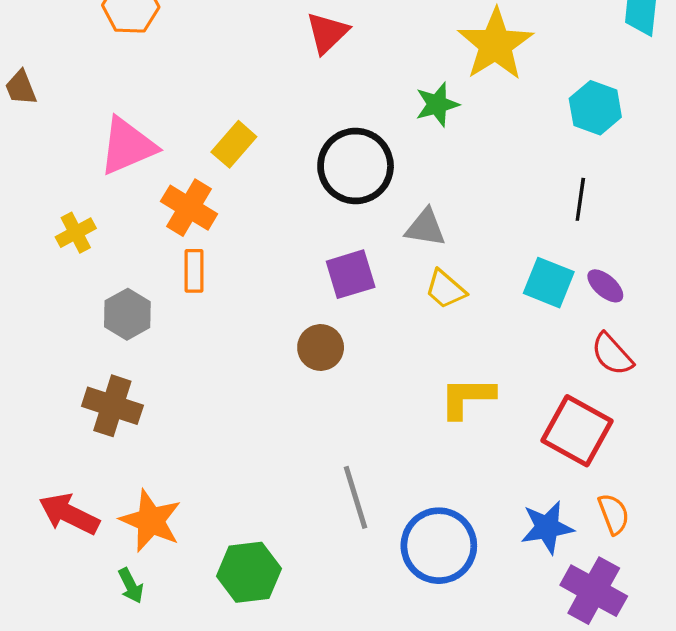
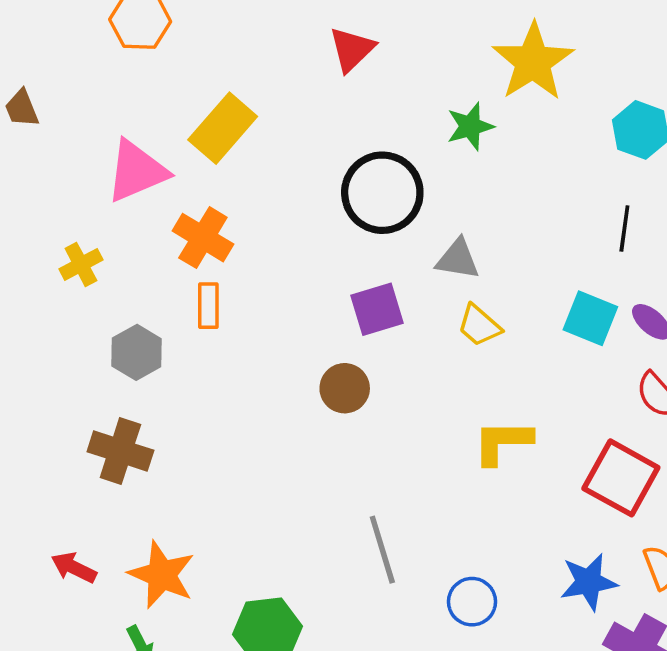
yellow rectangle: (234, 144) -> (223, 128), moved, size x1.4
red arrow: (69, 514) -> (74, 568), size x0.7
blue circle: (439, 546) -> (472, 602), size x0.6

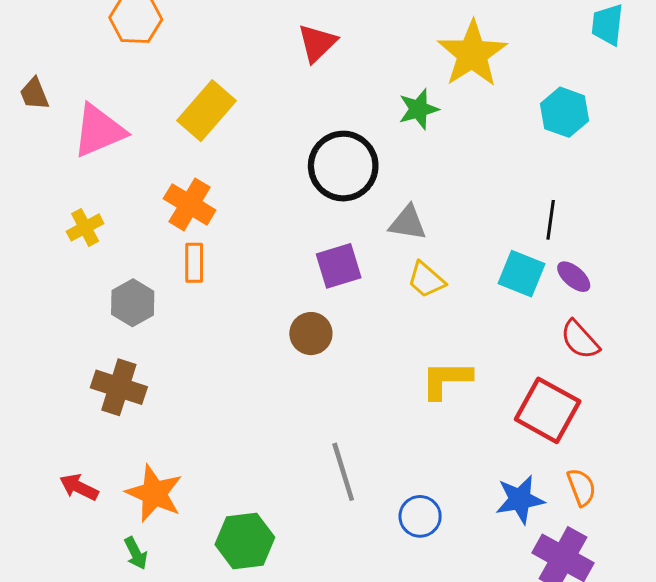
pink triangle: (137, 171) -> (99, 131), moved
black line: (624, 229) -> (551, 220), moved

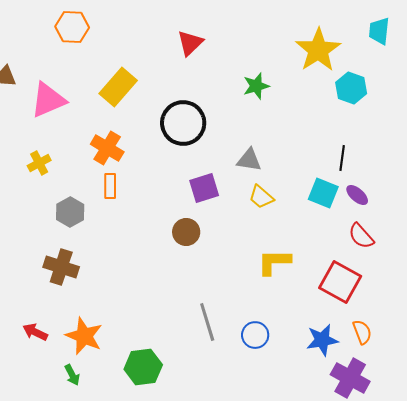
yellow star: (472, 54) -> (318, 50), moved
black circle: (343, 166) -> (183, 123), moved
blue circle: (420, 516) -> (255, 335), moved

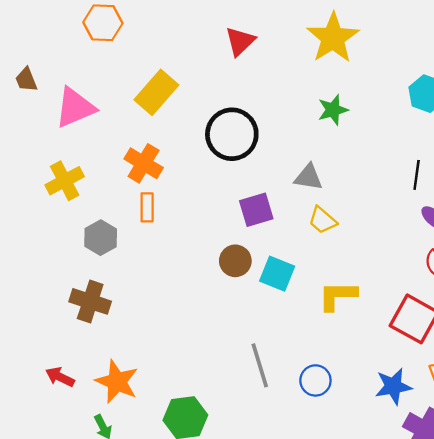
yellow star: (318, 50) -> (333, 38), moved
green star: (256, 86) -> (333, 110), moved
yellow cross: (39, 163) -> (65, 181), size x1.4
cyan square: (323, 193) -> (277, 274), moved

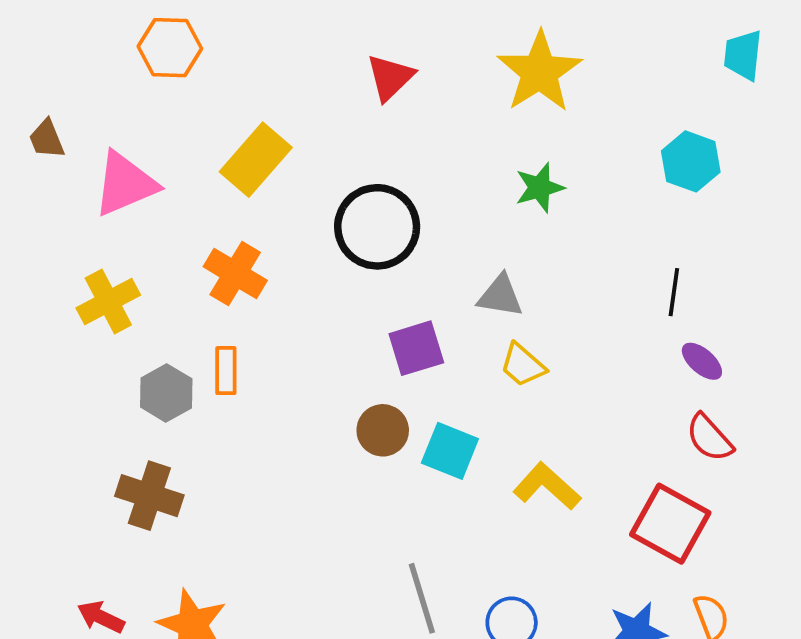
orange rectangle: (147, 207) -> (226, 371), moved
yellow L-shape: (338, 296) -> (547, 486), turned 42

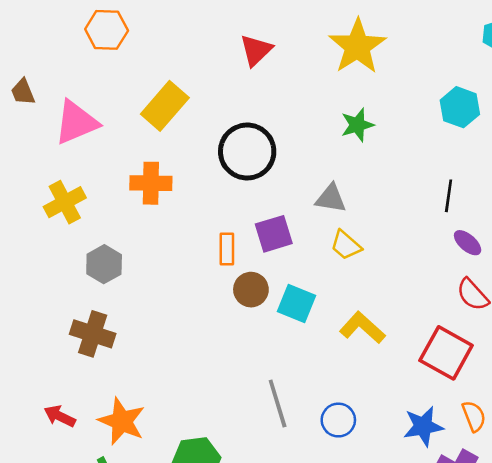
orange cross: (235, 273) -> (151, 183), turned -30
orange rectangle: (226, 371) -> (227, 249), moved

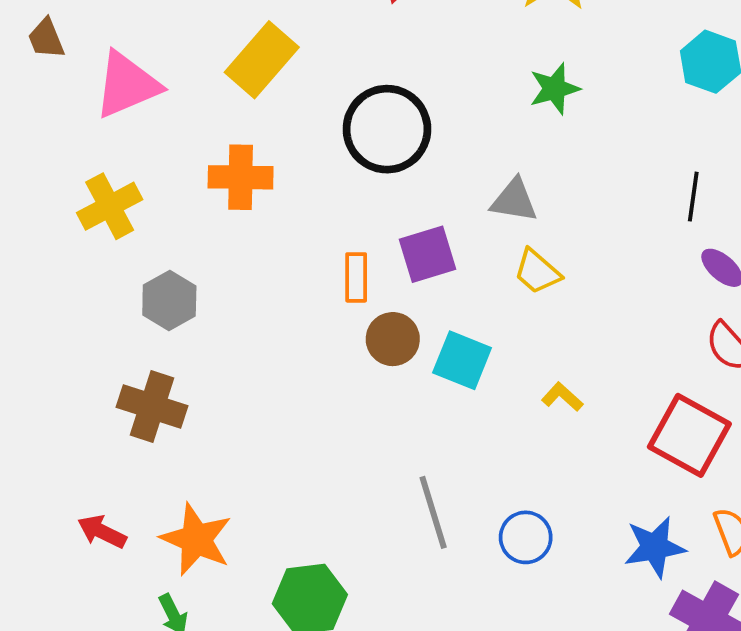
yellow L-shape: (362, 328) -> (562, 397), size x0.6

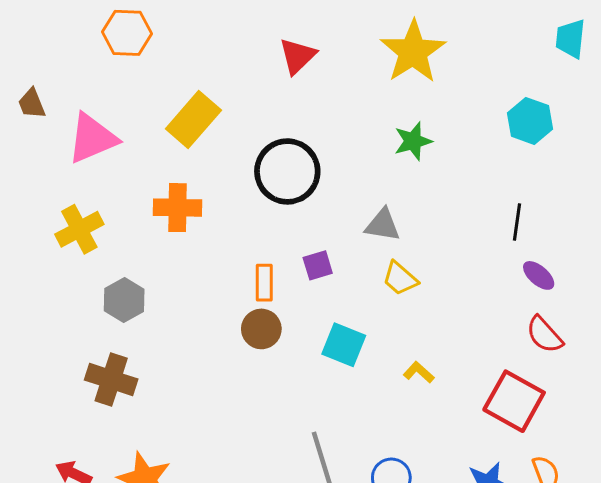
purple square: (427, 254) -> (318, 265), size x0.7
brown circle: (393, 339) -> (261, 329), moved

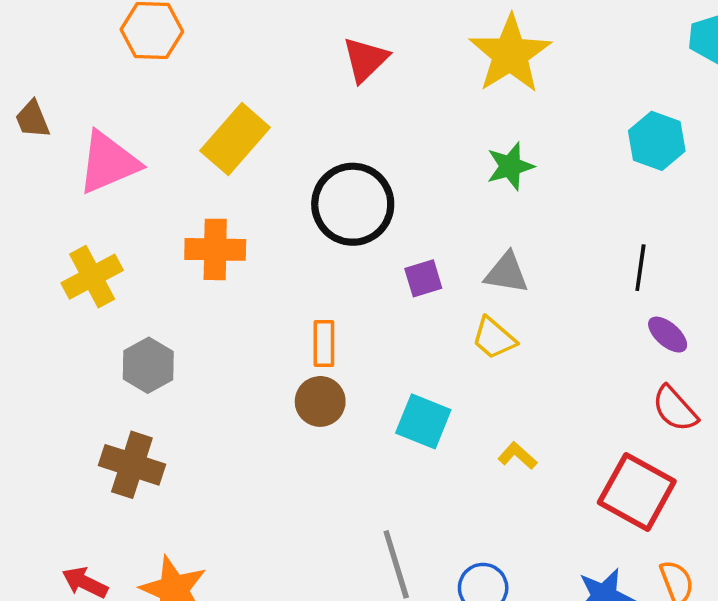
gray triangle: (383, 225) -> (507, 273), moved
purple square: (318, 265) -> (423, 278), moved

